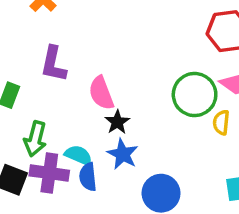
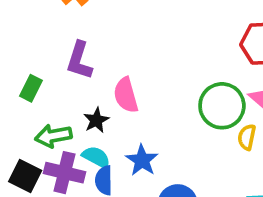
black star: (117, 122) -> (96, 120), moved
green arrow: (35, 139) -> (53, 136), turned 60

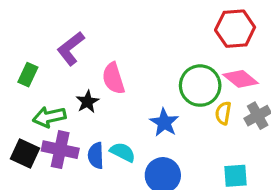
purple L-shape: (79, 60) -> (71, 48), turned 36
cyan semicircle: (96, 157) -> (123, 152), moved
blue star: (142, 160) -> (164, 123), moved

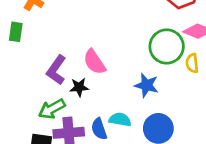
purple L-shape: (71, 48) -> (56, 70), moved
green rectangle: (28, 75) -> (16, 32), moved
black star: (87, 102) -> (79, 87), turned -30

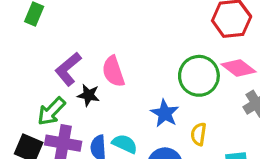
yellow semicircle: (192, 63) -> (199, 134), moved
green arrow: (52, 109) -> (51, 111), turned -32

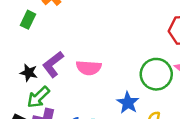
pink semicircle: (113, 71) -> (89, 68), turned -70
black star: (89, 95) -> (29, 73), moved

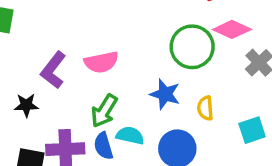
black star: (29, 73) -> (26, 105), moved
green arrow: (38, 97) -> (104, 111), moved

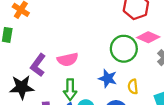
black star: (26, 105) -> (22, 87), size x1.6
green arrow: (104, 111) -> (70, 90), turned -30

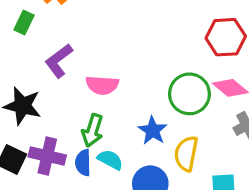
purple L-shape: (38, 65) -> (59, 61), moved
yellow semicircle: (133, 87) -> (186, 154), size x1.5

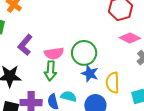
green circle: (189, 94) -> (84, 53), moved
green arrow: (93, 131) -> (50, 71), moved

